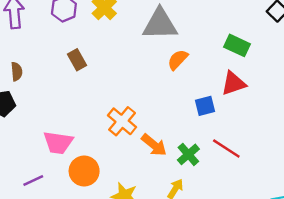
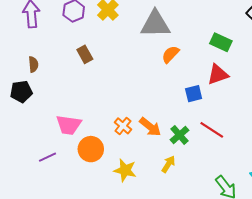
orange cross: (122, 121) -> (123, 126), moved, size x0.7

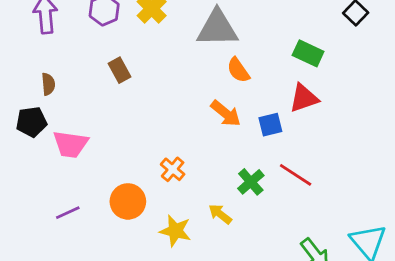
orange semicircle: (170, 54) -> (238, 70), turned -78
pink trapezoid: (69, 125) -> (71, 144), moved
orange arrow: (150, 127) -> (226, 113), moved
yellow arrow: (168, 164) -> (220, 214), moved, turned -84

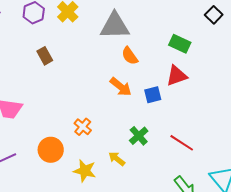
red line: (296, 175) -> (182, 143), moved

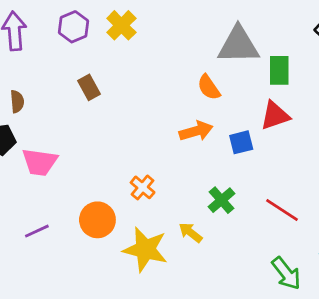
gray triangle: (115, 26) -> (238, 45), moved
green rectangle: (180, 44) -> (279, 70), turned 65
orange arrow: (121, 87) -> (196, 131), turned -55
yellow star: (85, 171) -> (145, 249), size x1.4

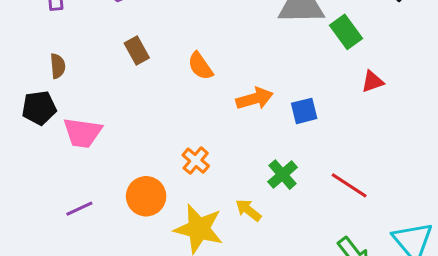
green rectangle: (279, 70) -> (346, 32), turned -36
orange semicircle: (209, 87) -> (200, 66), moved
red triangle: (275, 116) -> (372, 82), moved, size x0.7

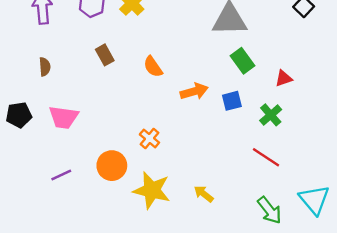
green rectangle: (346, 32) -> (242, 61), moved
black pentagon: (39, 108) -> (19, 115), moved
green cross: (283, 175) -> (271, 115), moved
yellow arrow: (248, 210) -> (204, 194), moved

